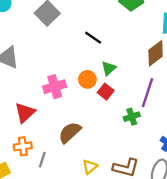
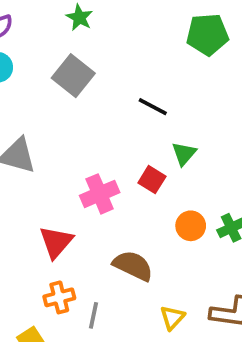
orange circle: (87, 79) -> (191, 226), moved
red square: (106, 92) -> (152, 180), moved
brown semicircle: (70, 132) -> (133, 266), turned 75

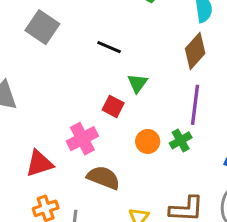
pink cross: (100, 194) -> (82, 139), moved
red triangle: (56, 242) -> (39, 164), turned 36

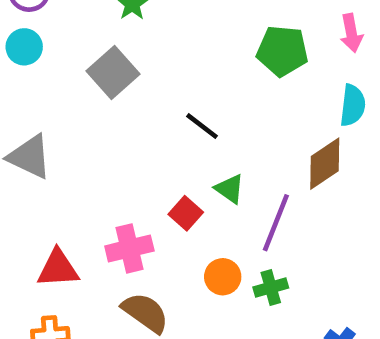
green triangle: (137, 83) -> (230, 189), turned -45
purple line: (195, 105) -> (276, 223), moved

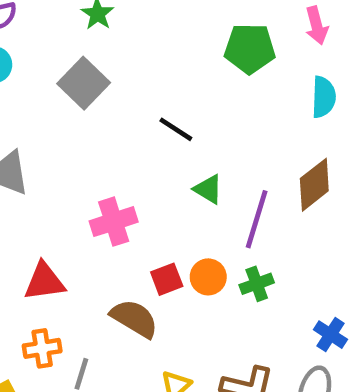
brown diamond: (325, 164) -> (314, 185), moved
red square: (186, 213) -> (167, 279), moved, turned 32
pink cross: (129, 248) -> (114, 222), moved

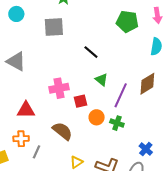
gray square: (84, 83) -> (54, 27), turned 35
red square: (167, 279) -> (80, 101), moved
green cross: (257, 284) -> (117, 123), turned 32

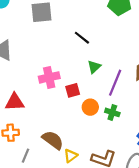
green triangle: (101, 80) -> (94, 67), turned 40
brown semicircle: (62, 131) -> (53, 140), moved
gray line: (36, 152) -> (26, 156), moved

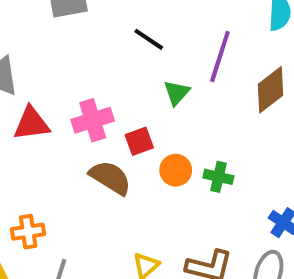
purple line: (115, 83) -> (220, 57), moved
red triangle: (15, 102) -> (31, 124), moved
brown semicircle: (53, 140) -> (110, 178), moved

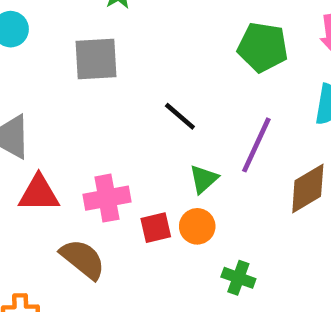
orange circle: (176, 170) -> (197, 226), moved
brown semicircle: (110, 178) -> (83, 259), moved

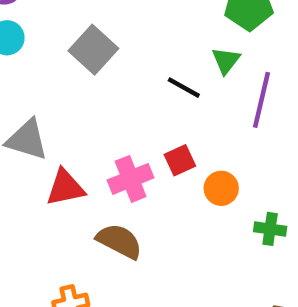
gray square: (96, 59) -> (93, 50), turned -33
green triangle: (204, 179) -> (226, 61), moved
red square: (156, 228) -> (180, 160), moved

